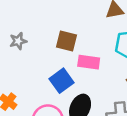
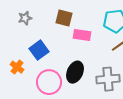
blue square: (61, 81) -> (39, 50), moved

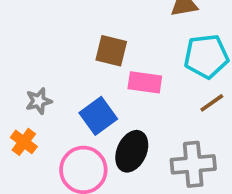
gray star: (25, 18) -> (39, 101), moved
blue square: (39, 50) -> (98, 116), moved

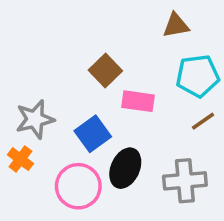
brown square: (111, 51) -> (105, 70), turned 32
gray star: (39, 101) -> (35, 119), size x1.5

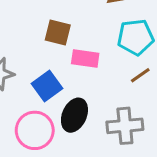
brown square: (105, 70) -> (58, 33), turned -32

